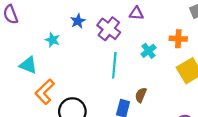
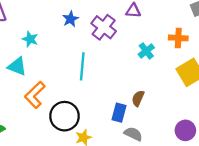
cyan star: (53, 40) -> (30, 39), moved
cyan line: (114, 65) -> (82, 66), moved

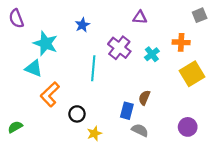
purple cross: (104, 27) -> (119, 48), moved
cyan star: (30, 39) -> (46, 43), size x1.6
black circle: (65, 116) -> (77, 114), size x0.6

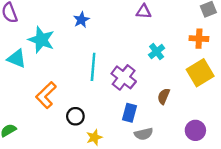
orange cross: (181, 42) -> (199, 39), moved
purple cross: (119, 48) -> (124, 77), moved
cyan triangle: (34, 68) -> (17, 59), moved
brown semicircle: (144, 98) -> (164, 96), moved
gray semicircle: (140, 130) -> (144, 134), turned 140

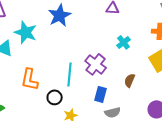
blue star: (81, 20) -> (60, 15), size x1.6
cyan line: (93, 67) -> (70, 74), moved
orange L-shape: (46, 95) -> (30, 79), turned -35

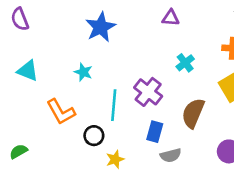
cyan star: (26, 32) -> (83, 72), moved, size x0.6
orange L-shape: (30, 79) -> (61, 112), turned -40
brown semicircle: (130, 80) -> (193, 113), size x1.6

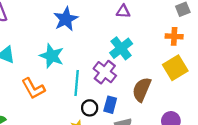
cyan cross: (185, 63) -> (121, 48), moved, size x1.5
cyan star: (83, 72) -> (52, 56), size x1.6
black circle: (94, 136) -> (90, 108), moved

